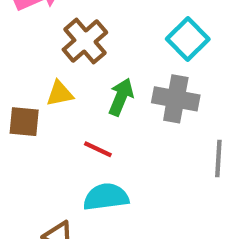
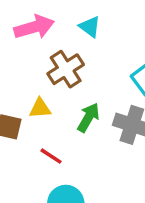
red line: (98, 149) -> (51, 156), moved

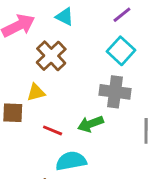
green arrow: (88, 118) -> (90, 124), moved, turned -130

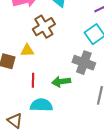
red line: (53, 130) -> (33, 80), turned 56

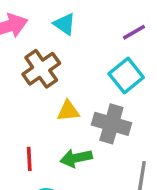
yellow triangle: (27, 50) -> (68, 111), moved

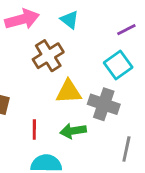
yellow triangle: (68, 111) -> (69, 92), size x1.4

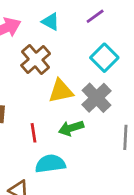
purple line: (126, 30) -> (95, 16), moved
gray cross: (104, 104) -> (97, 98), turned 36

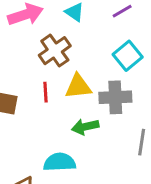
gray cross: (97, 98) -> (115, 97), turned 36
red line: (34, 133) -> (45, 92), moved

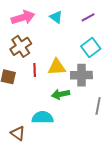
brown cross: (55, 51) -> (21, 46), moved

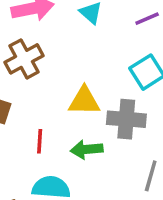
red line: (35, 70) -> (40, 141), moved

